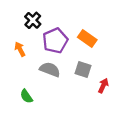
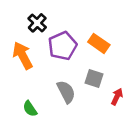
orange arrow: (20, 49) -> (23, 56), size x1.6
gray semicircle: (50, 70) -> (66, 92), moved, turned 42

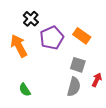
gray semicircle: (66, 92) -> (74, 87), moved, turned 42

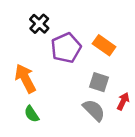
orange arrow: (19, 46) -> (25, 78), moved
gray semicircle: (74, 87) -> (94, 110), turned -60

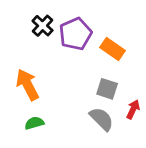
purple pentagon: (66, 48) -> (75, 34), moved
green semicircle: (32, 114) -> (34, 123), turned 108

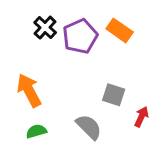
orange rectangle: (112, 49) -> (120, 30), moved
gray semicircle: (102, 119) -> (89, 127), moved

